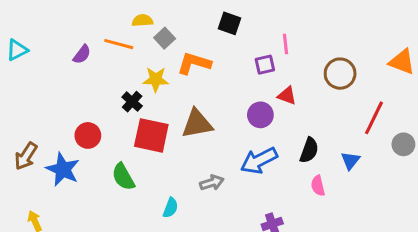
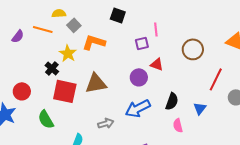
yellow star: (156, 79) -> (68, 53), turned 30

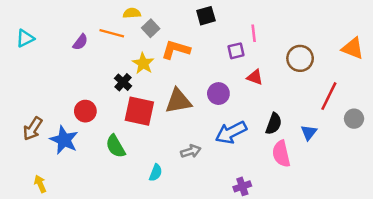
black square: (118, 15) -> (206, 16), turned -35
purple circle: (139, 77) -> (218, 94), moved
pink semicircle: (178, 125) -> (281, 154), size x1.5

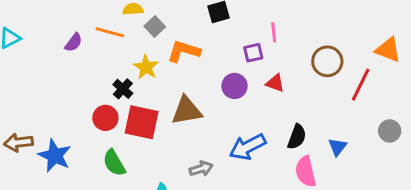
purple circle: (218, 94) -> (234, 86), moved
red line: (329, 96) -> (361, 85), moved
red circle: (85, 111) -> (105, 118), moved
brown arrow: (33, 129) -> (18, 143), turned 50

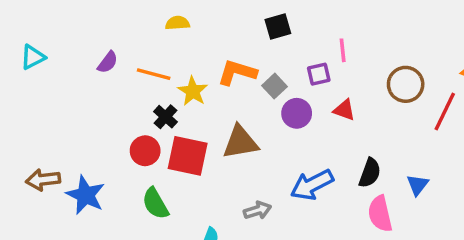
gray square: (155, 27) -> (274, 86), moved
orange line: (110, 32) -> (154, 74), moved

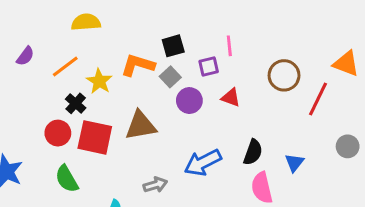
yellow semicircle: (177, 23) -> (86, 22), size x1.4
black square: (278, 26) -> (173, 46), moved
orange line: (154, 74) -> (65, 67), turned -52

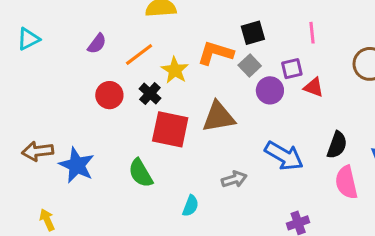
purple square: (209, 67) -> (292, 69), moved
red circle: (58, 133) -> (109, 95), moved
blue arrow: (203, 163) -> (284, 156), turned -123

